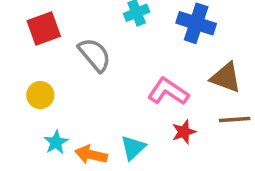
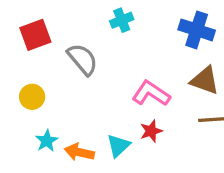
blue cross: (196, 23) -> (197, 30), moved
red star: (184, 132) -> (151, 131), moved

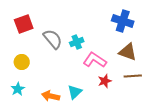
cyan cross: (122, 20) -> (77, 42), moved
red star: (151, 131) -> (105, 81), moved
cyan star: (47, 141) -> (18, 89), moved

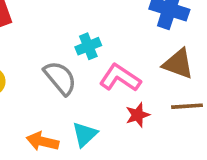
gray semicircle: (53, 39) -> (60, 78), moved

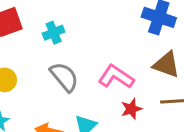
cyan cross: (88, 46) -> (54, 33), moved

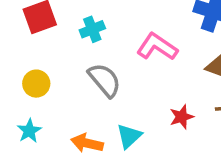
pink L-shape: (116, 77) -> (157, 47), moved

